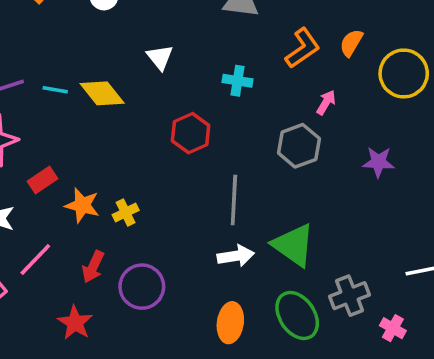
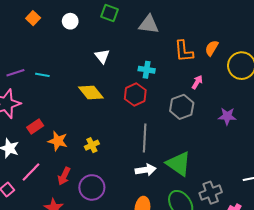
orange L-shape: (303, 48) -> (184, 51), turned 120
yellow diamond: (102, 93) -> (91, 92), moved
red hexagon: (191, 133) -> (135, 95), moved
yellow cross: (126, 213) -> (92, 145), moved

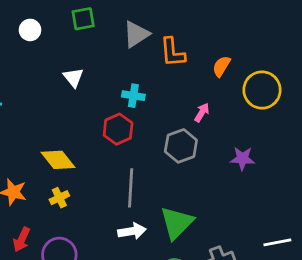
green square: (109, 13) -> (83, 19), turned -30
gray triangle: (149, 24) -> (136, 34), turned -40
orange L-shape: (184, 51) -> (173, 52), moved
yellow diamond: (91, 92) -> (58, 160), moved
green triangle: (179, 164) -> (177, 223), turned 40

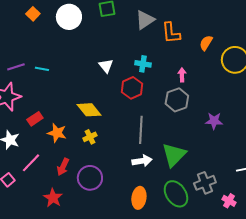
white circle: (30, 30) -> (69, 17), size x1.6
white triangle: (73, 77) -> (106, 66), moved
pink arrow: (202, 112) -> (182, 75), moved, turned -32
purple star: (242, 159) -> (214, 121), moved

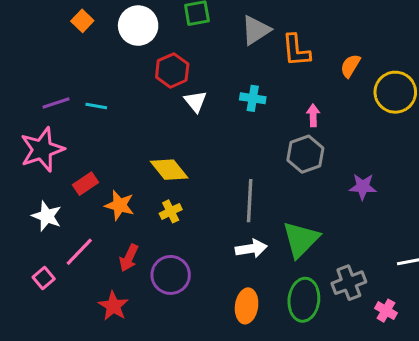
red hexagon: (132, 88) -> (172, 70), moved
green ellipse: (176, 194) -> (304, 300), turned 40

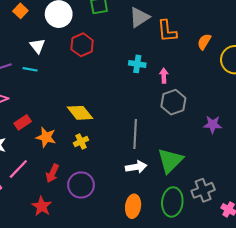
white triangle: (195, 101) -> (37, 46), moved
pink arrow: (313, 115) -> (164, 76), moved

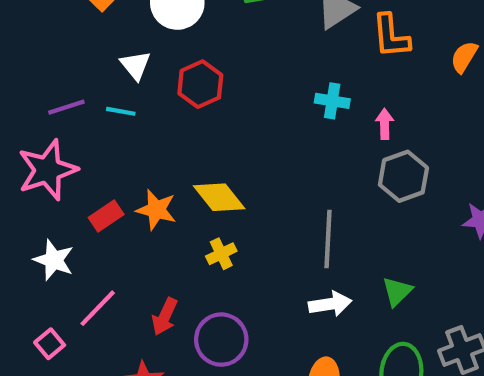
red hexagon: (82, 45) -> (200, 84), moved
orange star: (46, 137) -> (156, 210), moved
green triangle: (170, 161) -> (397, 291), size x0.6

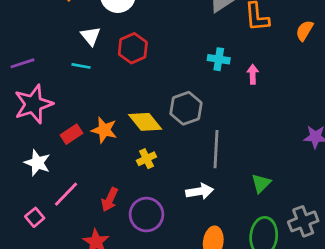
purple line: (66, 107) -> (22, 63), moved
gray hexagon: (403, 176) -> (186, 108), moved
white arrow: (330, 304) -> (200, 191), moved

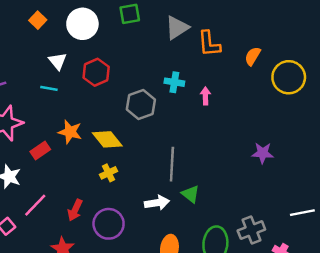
gray hexagon: (186, 108) -> (141, 105), moved
orange star: (104, 130) -> (70, 132), moved
green triangle: (261, 183) -> (191, 194), moved, turned -36

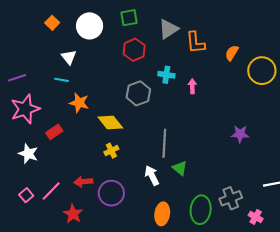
red hexagon: (96, 72) -> (134, 50), moved
orange star: (70, 132) -> (79, 103), moved
white arrow: (157, 203) -> (152, 175), turned -108
pink line: (35, 205) -> (51, 191), moved
red arrow: (75, 210) -> (83, 182), turned 60

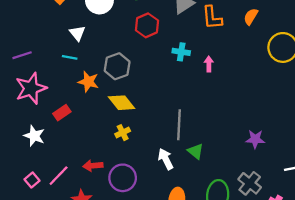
orange semicircle: (232, 53) -> (251, 17), moved
gray hexagon: (138, 93) -> (117, 66), moved
purple star: (240, 134) -> (255, 139), moved
gray cross: (231, 198) -> (250, 183), turned -30

